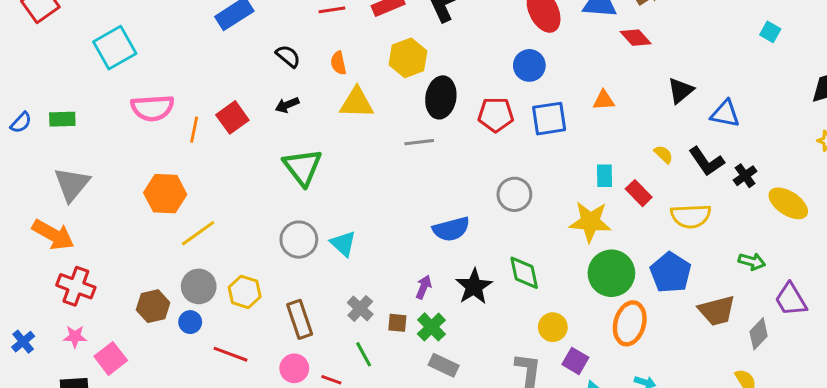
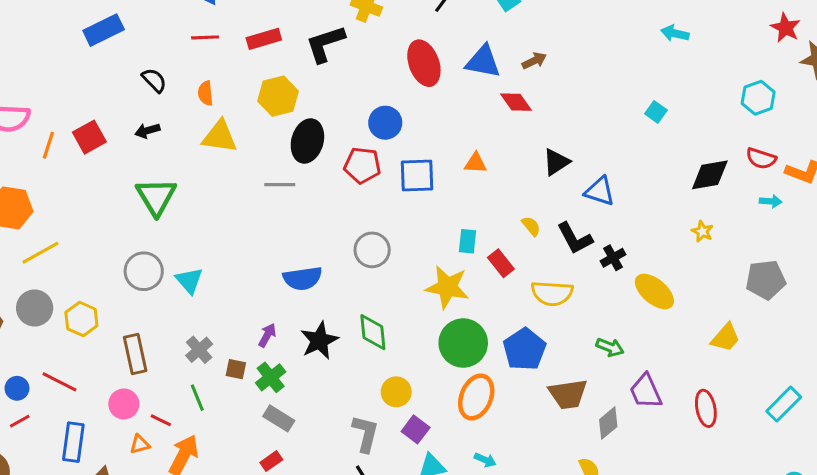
blue circle: (529, 65) -> (385, 123), moved
blue circle: (190, 322) -> (17, 388), moved

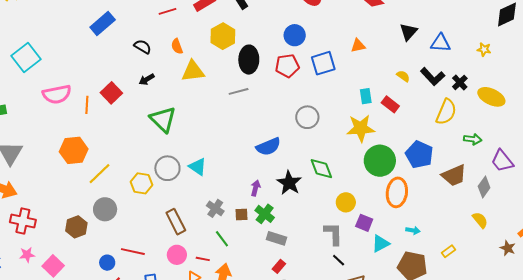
yellow star: (702, 231) -> (484, 49), moved
yellow semicircle: (552, 293) -> (446, 112), moved, turned -56
yellow hexagon: (81, 319) -> (142, 183), moved

